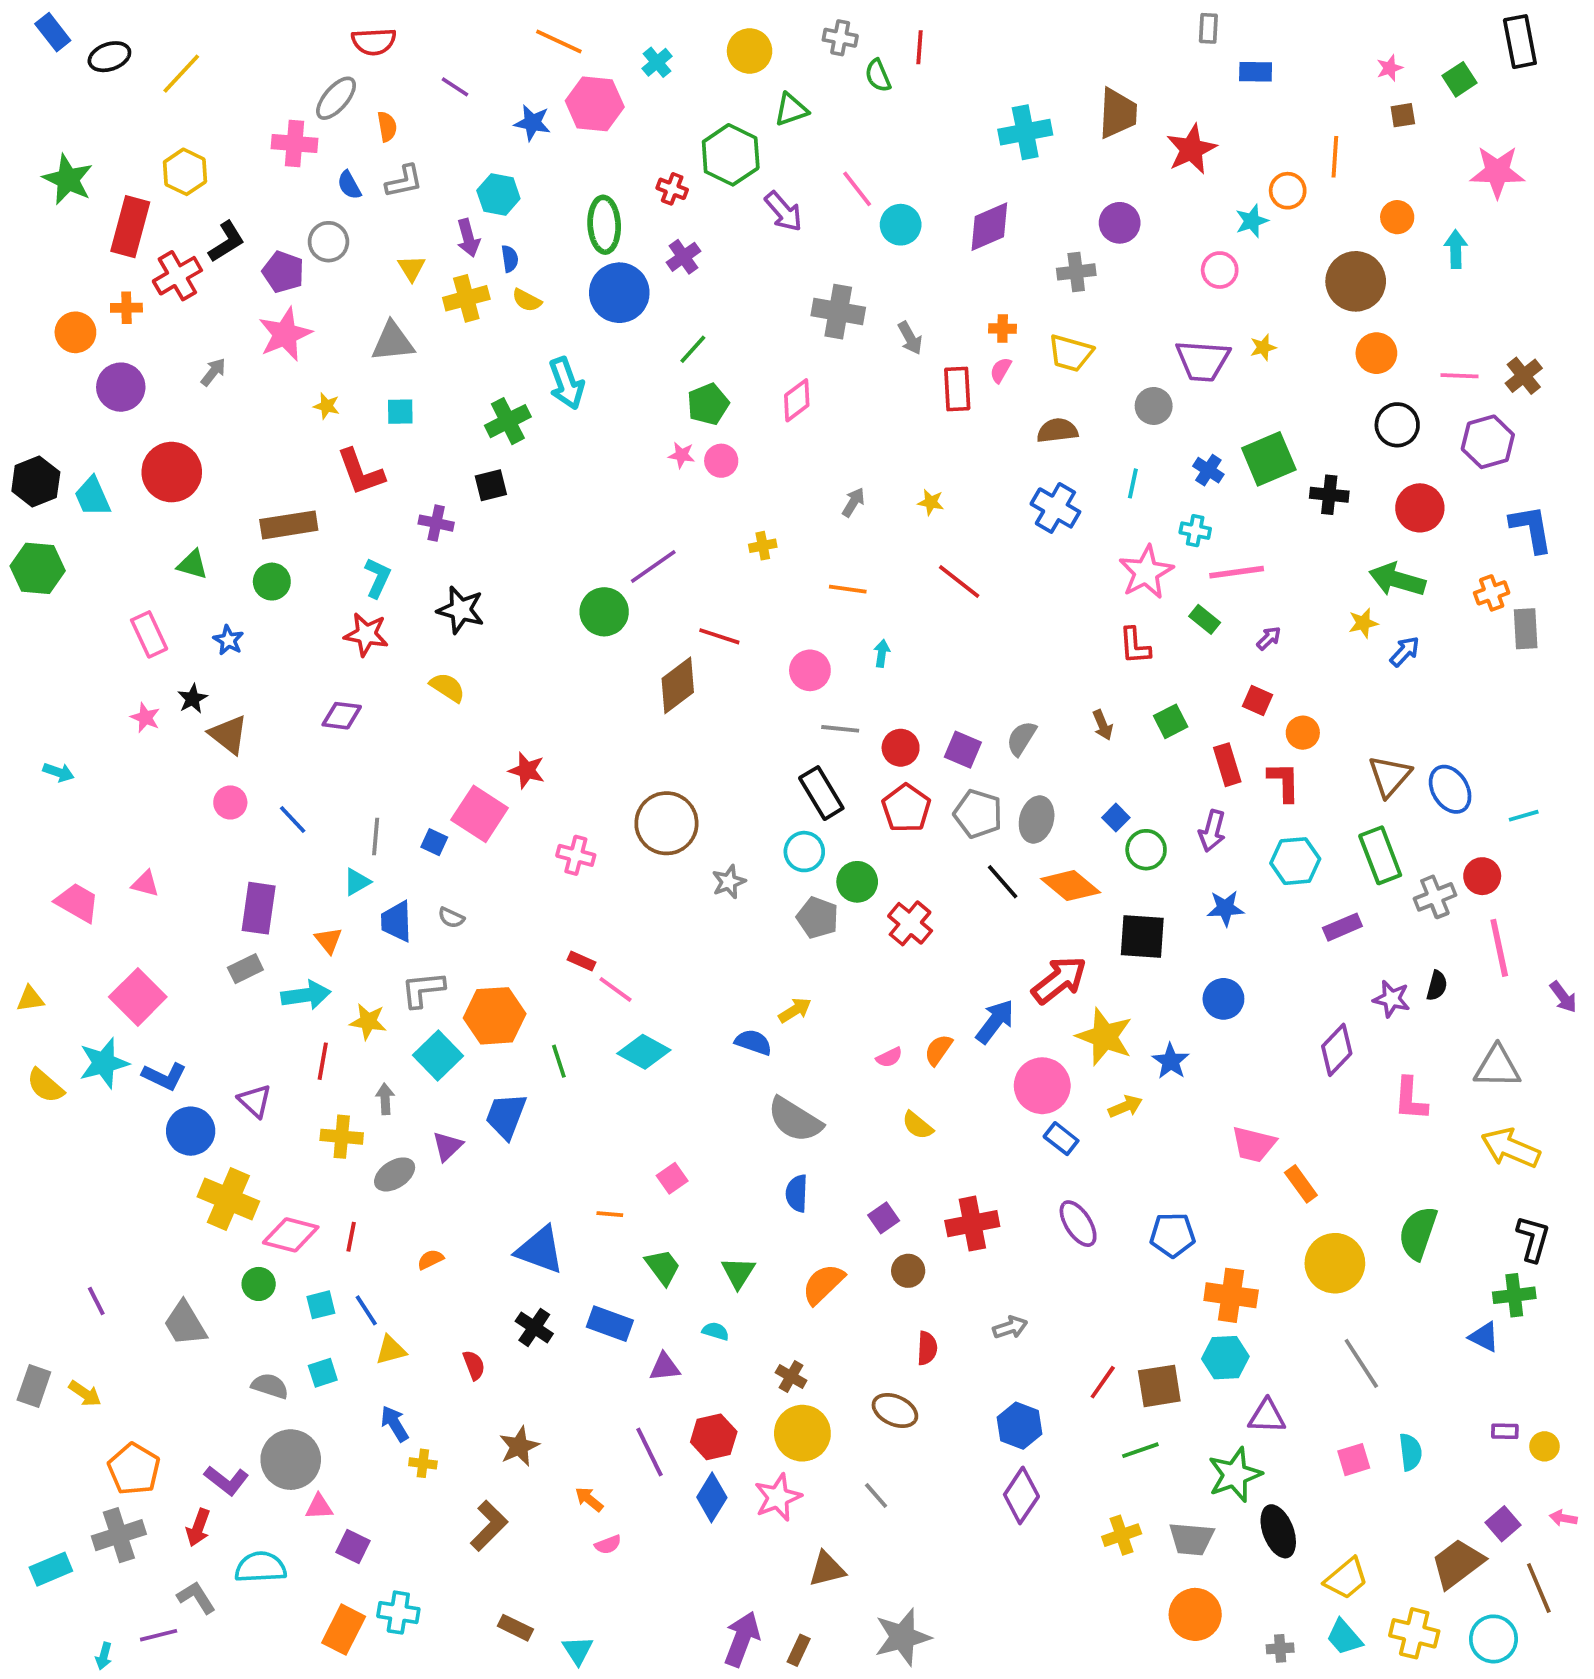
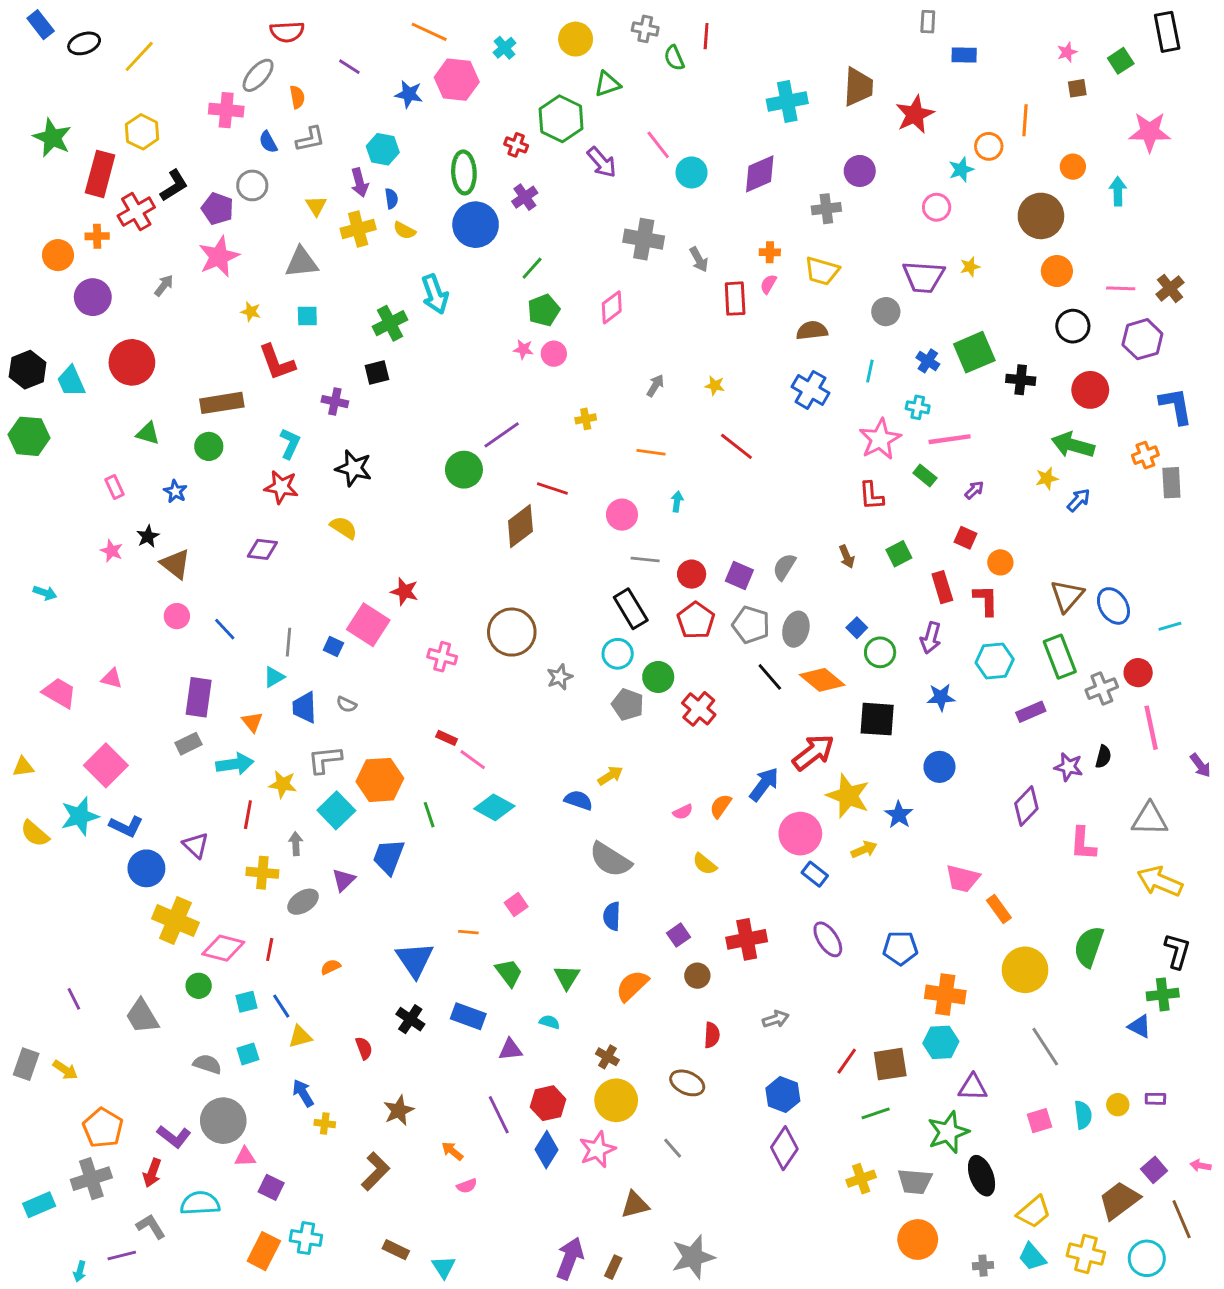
pink rectangle: (149, 634) -> (115, 487), size x0.7
blue triangle: (540, 1250) -> (415, 960), turned 36
yellow circle: (1544, 1446) -> (1118, 1105), moved

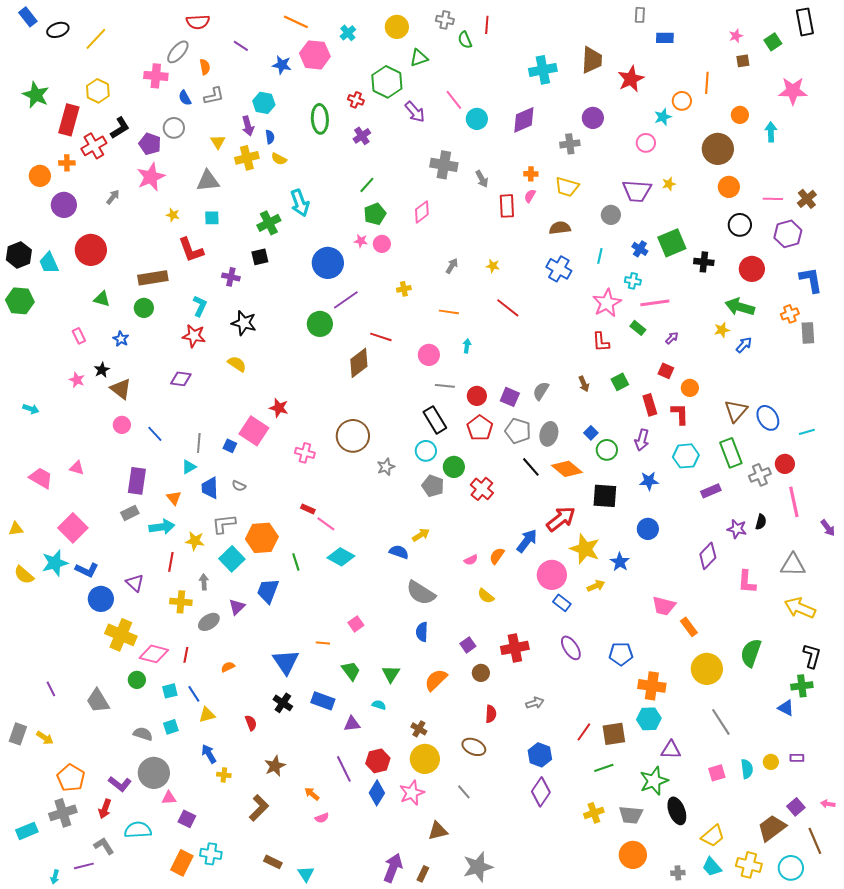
blue circle: (476, 225) -> (328, 263), moved

